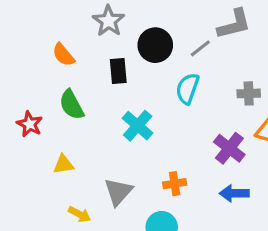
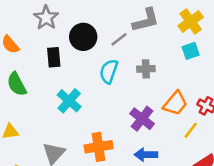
gray cross: (249, 93) -> (146, 69), moved
orange cross: (175, 184) -> (99, 147), size x1.5

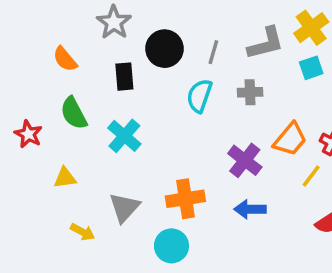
gray L-shape: (146, 20) -> (266, 43), moved
gray line: (119, 39) -> (213, 52), turned -36
cyan cross: (69, 101) -> (124, 136), moved

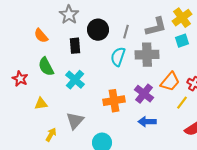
gray cross: (250, 92) -> (147, 55), size x1.6
orange cross: (185, 199) -> (114, 101), moved
yellow arrow: (82, 232) -> (51, 135), turned -88

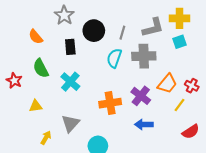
yellow cross: (182, 18) -> (179, 18), turned 36

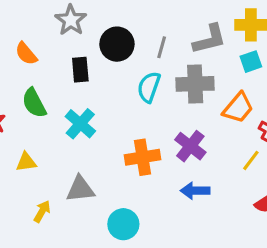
orange trapezoid: (167, 84) -> (238, 108), moved
gray triangle: (70, 123) -> (80, 189), turned 42

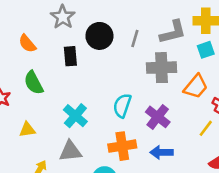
cyan semicircle: (149, 87) -> (122, 106), moved
cyan cross: (80, 124) -> (75, 116), moved
orange cross: (142, 157) -> (122, 146), moved

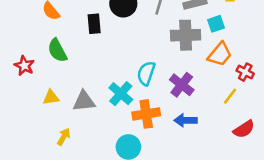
cyan square: (206, 50) -> (216, 24), moved
cyan cross: (75, 116) -> (121, 94), moved
gray triangle: (70, 151) -> (84, 101), moved

